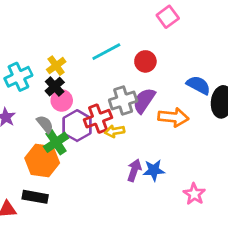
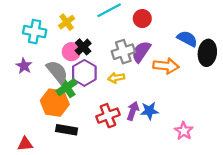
cyan cross: (18, 77) -> (35, 32), turned 35
black cross: (55, 87) -> (83, 47), moved
red cross: (98, 119) -> (108, 116), moved
gray semicircle: (45, 124) -> (57, 72), size x1.5
black rectangle: (35, 197) -> (67, 130), moved

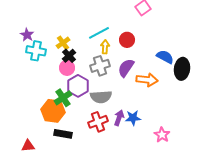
black cross: (83, 47) -> (69, 56), moved
gray cross: (123, 52) -> (100, 66), moved
purple star: (24, 66) -> (27, 35), moved
gray semicircle: (57, 72) -> (101, 97), moved, turned 125
yellow arrow: (116, 78) -> (105, 47), moved, turned 104

